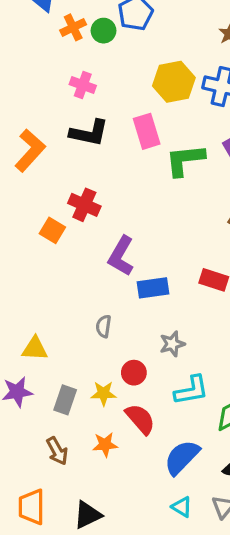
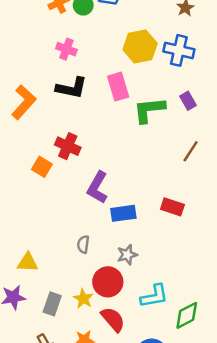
gray star: (172, 344) -> (127, 255), moved
red circle: (134, 373) -> (108, 282), size x1.5
yellow star: (104, 393) -> (83, 299), turned 30

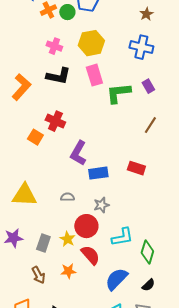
yellow hexagon: (140, 47) -> (91, 43), moved
gray semicircle: (83, 244) -> (67, 197), turned 80
yellow triangle: (28, 262) -> (24, 195), moved, size x1.5
green diamond: (187, 315) -> (147, 252), turned -45

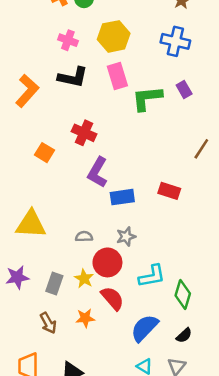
red cross: (55, 121) -> (84, 133), moved
brown line: (150, 125) -> (201, 149), moved
gray semicircle: (67, 197) -> (84, 237), moved

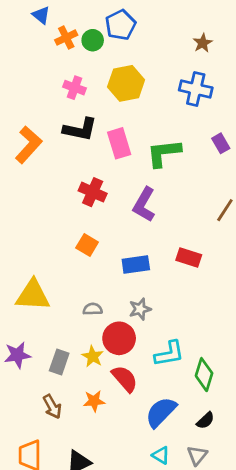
pink rectangle: (117, 76) -> (119, 143), moved
purple rectangle: (184, 90) -> (221, 143), moved
orange square: (44, 153) -> (87, 245), moved
purple L-shape: (98, 172) -> (144, 205), moved

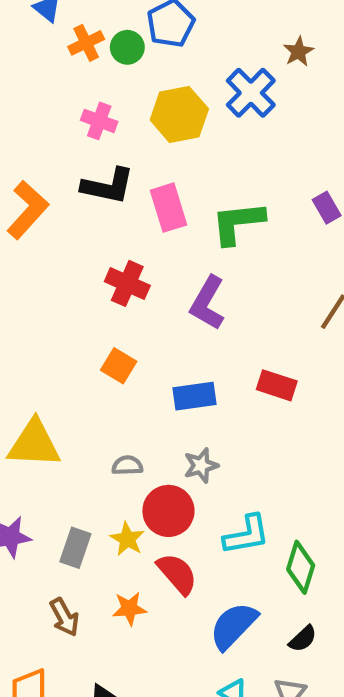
blue cross: (196, 89) -> (251, 93), moved, turned 32

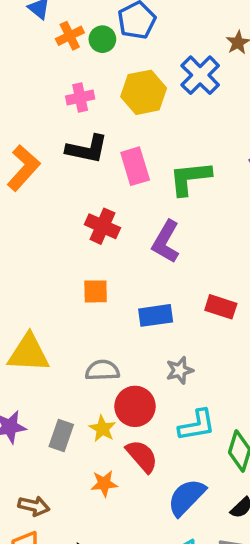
pink cross: (99, 121) -> (80, 98), turned -32
orange square: (119, 366) -> (96, 291), turned -32
gray semicircle: (127, 465) -> (102, 370), size x1.4
gray star: (201, 465) -> (180, 370), moved
brown arrow: (64, 617) -> (34, 506), moved, turned -48

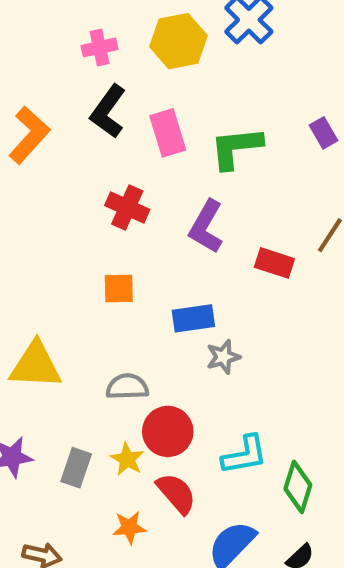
black L-shape: (87, 149) -> (108, 111), turned 114
red rectangle: (221, 307) -> (274, 263), moved
gray star: (180, 370) -> (223, 357), moved

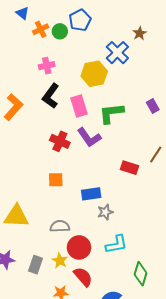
yellow hexagon: (178, 41) -> (94, 74), moved
purple L-shape: (206, 227) -> (89, 137), moved, turned -65
cyan L-shape: (245, 455) -> (116, 244), moved

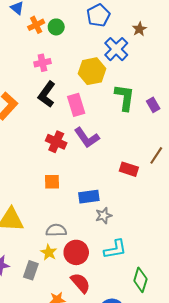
blue pentagon: (80, 20) -> (98, 15), moved
green L-shape: (111, 113) -> (125, 98), moved, turned 104
yellow star: (60, 261) -> (49, 252), moved

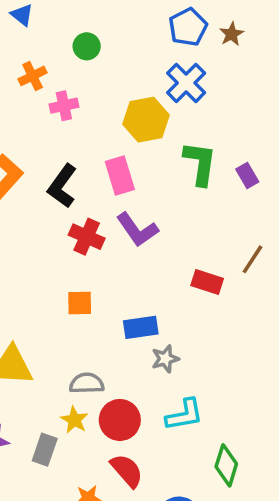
blue pentagon: (98, 15) -> (188, 27), moved
orange cross: (36, 25) -> (33, 76), moved
brown star: (139, 29) -> (232, 34), moved
black L-shape: (47, 94) -> (62, 186), moved

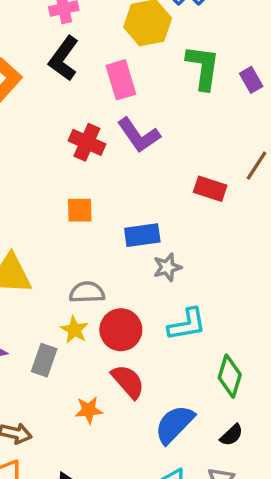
black L-shape: (62, 186) -> (64, 58), moved

